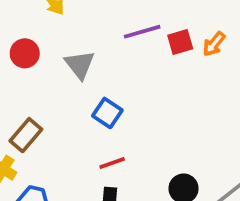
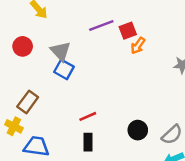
orange arrow: (214, 44) -> (138, 46), moved
blue square: (107, 113) -> (64, 69), moved

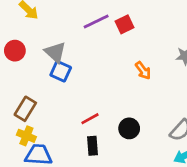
orange arrow: (138, 46) -> (143, 70), moved, turned -66
yellow cross: (14, 126) -> (26, 136), moved
black circle: (138, 130) -> (129, 128), moved

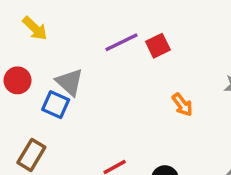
blue square: (61, 71) -> (56, 105), moved

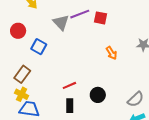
red square: (158, 46) -> (100, 18), turned 32
gray triangle: (70, 82) -> (61, 22), moved

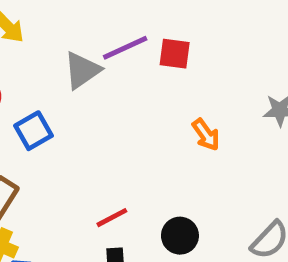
gray triangle: (61, 22) -> (82, 70), turned 42
blue square: (39, 47) -> (34, 131), turned 35

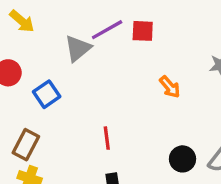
red line: (112, 218) -> (107, 138), moved, turned -65
black circle: (180, 236) -> (183, 159), moved

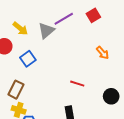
yellow arrow: (22, 21) -> (20, 29), moved
red square: (143, 31) -> (93, 15), moved, turned -32
red line: (107, 138) -> (77, 84), moved, turned -64

